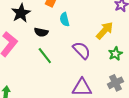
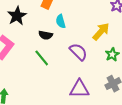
black semicircle: (41, 32) -> (46, 35), moved

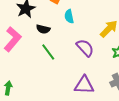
black semicircle: (46, 35) -> (43, 29), moved

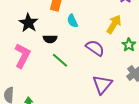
purple triangle: (84, 85) -> (102, 84), turned -40

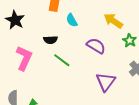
black star: (28, 23) -> (15, 20), moved
yellow arrow: (114, 24) -> (113, 21), turned -84

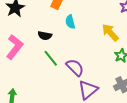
purple semicircle: (96, 46) -> (75, 67), moved

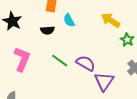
black semicircle: (45, 36) -> (47, 30), moved

